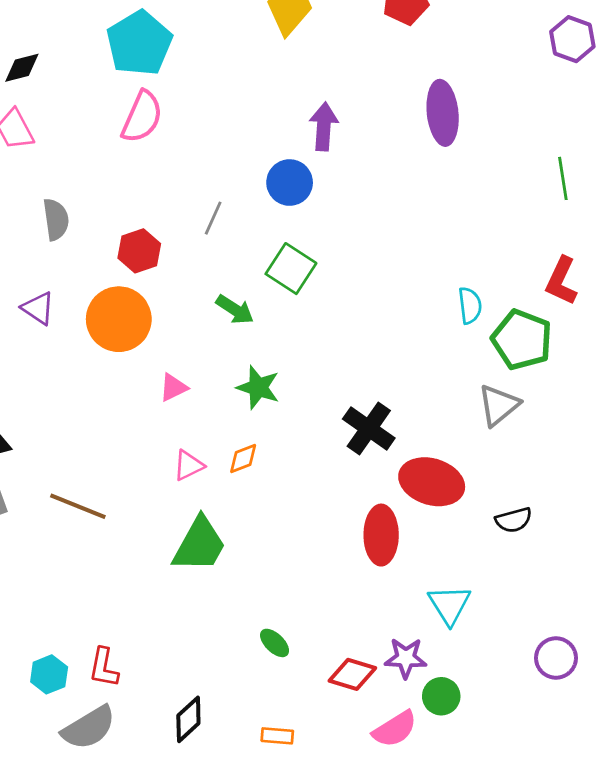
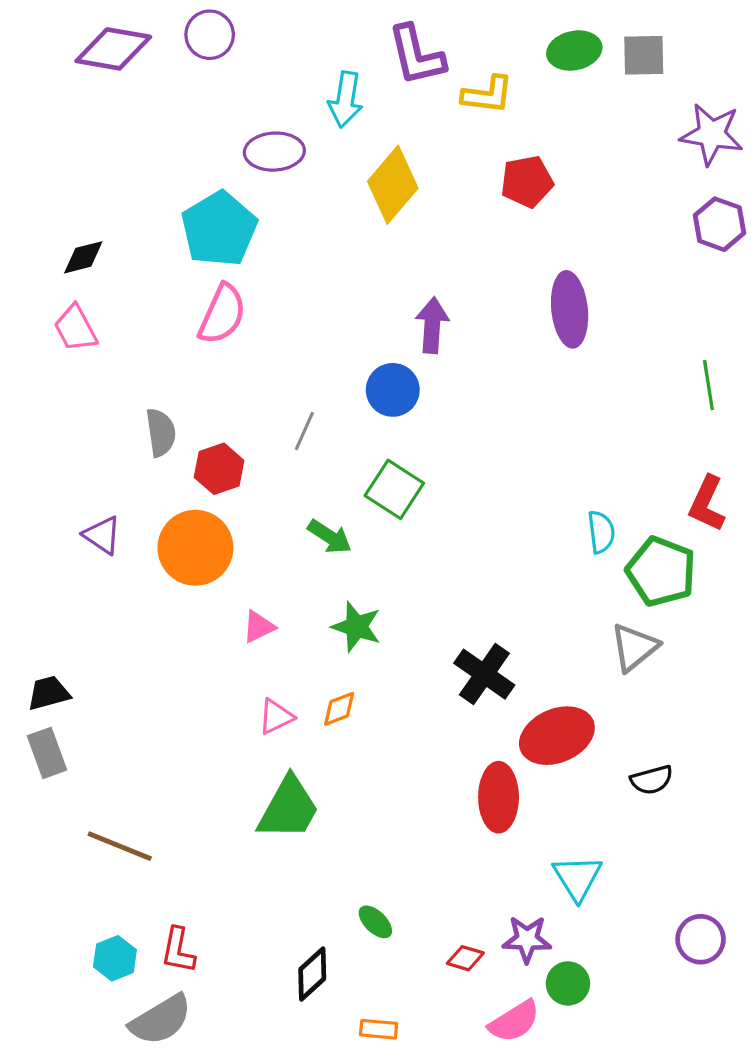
gray semicircle: (56, 219) -> (161, 433), moved
red ellipse: (432, 482) -> (557, 736), turned -40
brown line: (78, 506) -> (120, 846), moved
red diamond: (352, 674) -> (465, 958), size x0.7
black diamond: (188, 719) -> (312, 974), moved

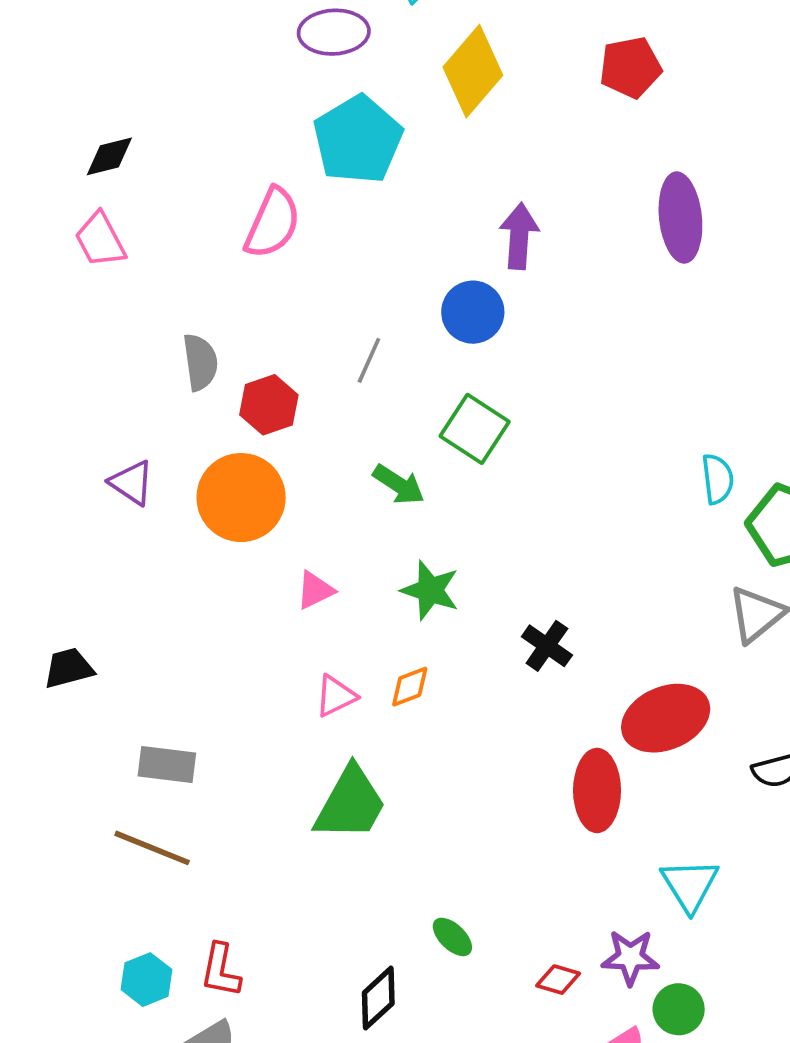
cyan pentagon: (219, 229) -> (358, 140), moved
black cross: (484, 674) -> (547, 646), moved, size x0.7
gray rectangle: (47, 753) -> (167, 764), moved, turned -63

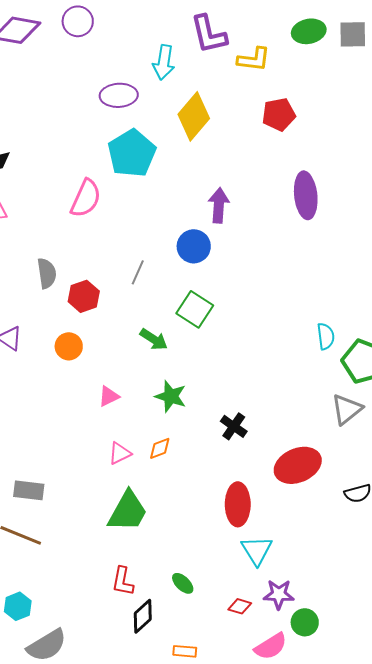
orange circle: (241, 498) -> (69, 346), size x0.6
red ellipse: (597, 790) -> (238, 504), moved
cyan triangle: (690, 885) -> (257, 550), moved
red L-shape: (221, 970) -> (123, 581), moved

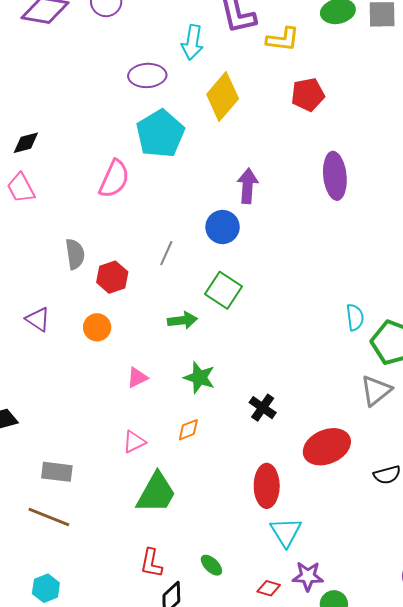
green arrow: (154, 339) -> (182, 320), turned -40
pink triangle: (120, 453) -> (134, 442), moved

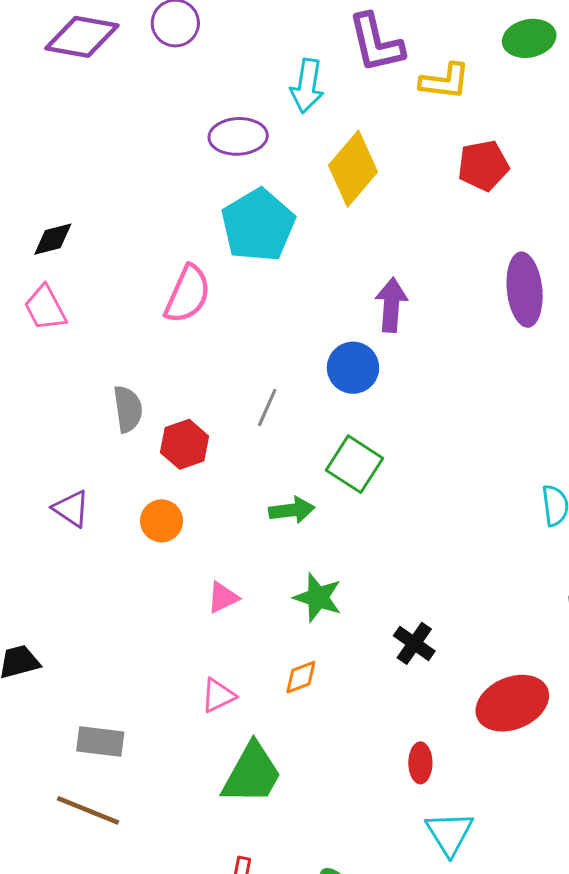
red ellipse: (267, 486) -> (420, 763), size x0.6

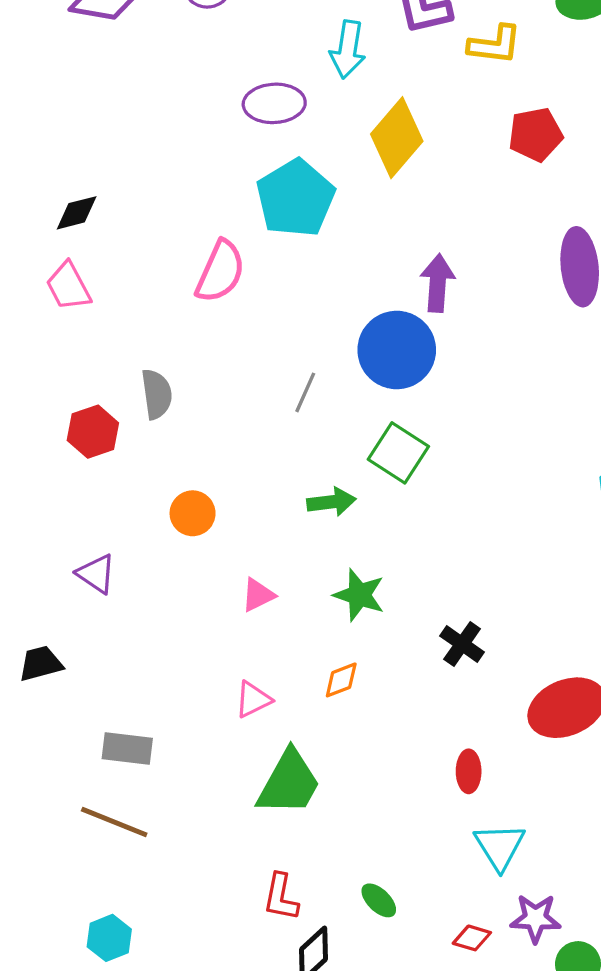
blue circle: (353, 368) -> (397, 350), size x1.4
red hexagon: (185, 444) -> (93, 432), moved
purple triangle: (71, 509) -> (96, 574), moved

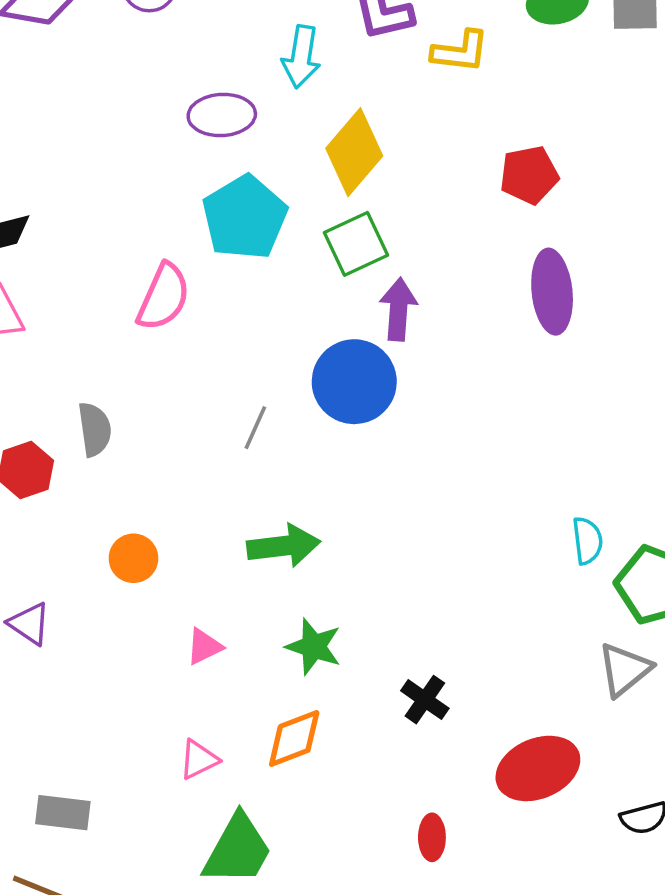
red pentagon: (536, 134) -> (529, 175), moved
green square: (398, 453) -> (356, 244), moved, turned 32
green arrow: (331, 502) -> (284, 546), size x1.4
orange diamond: (341, 680) -> (294, 738), size x1.5

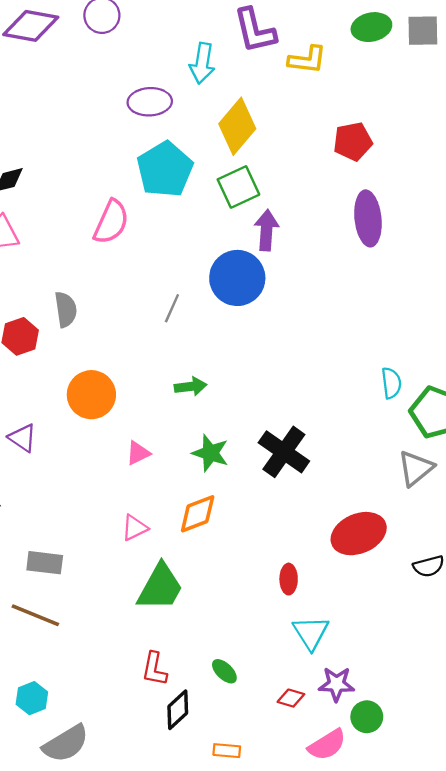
green arrow: (284, 546) -> (191, 387), size x0.7
orange circle: (133, 558) -> (91, 395), size x1.5
black cross: (425, 700) -> (284, 452), moved, size x1.6

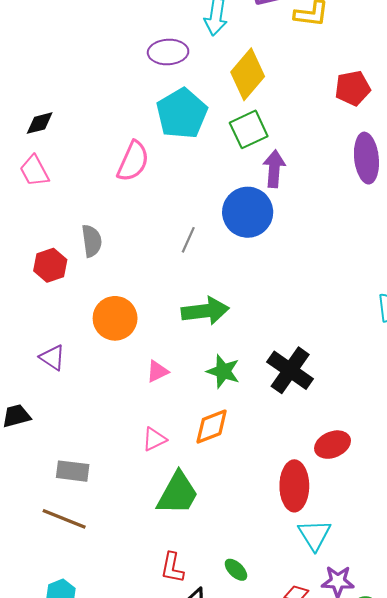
green arrow: (191, 387) -> (205, 311), size x1.6
red ellipse: (359, 534) -> (333, 445), moved, size x0.7
red ellipse: (289, 579) -> (294, 486), size x1.8

